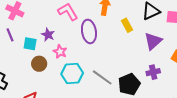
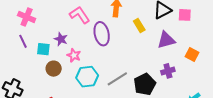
purple triangle: (153, 41) -> (166, 40), turned 30
gray line: (102, 77) -> (117, 79), turned -65

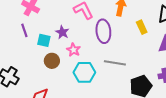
gray line: (117, 79) -> (115, 63), moved, turned 35

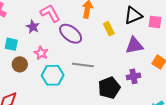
purple ellipse: (103, 31) -> (71, 34), turned -45
purple star: (62, 32) -> (33, 27), moved

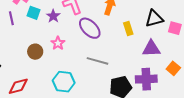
cyan square: (11, 44) -> (34, 13), moved
cyan hexagon: (53, 75) -> (64, 82), moved
purple cross: (134, 76) -> (146, 79), size x1.5

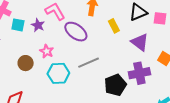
purple triangle: (151, 49) -> (140, 42), turned 48
gray line: (98, 61) -> (89, 63), turned -30
cyan hexagon: (64, 82) -> (58, 73), moved

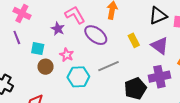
cyan square: (18, 25) -> (38, 49), moved
yellow rectangle: (114, 26) -> (134, 40), moved

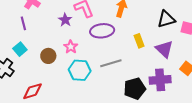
purple ellipse: (96, 35) -> (102, 31), turned -50
cyan square: (38, 49) -> (20, 49), moved, turned 32

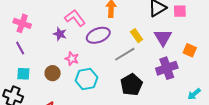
cyan square: (20, 49) -> (23, 74), turned -32
purple triangle: (164, 49) -> (163, 37), turned 30
gray line: (111, 63) -> (125, 54), moved
black pentagon: (135, 89) -> (131, 85), moved

